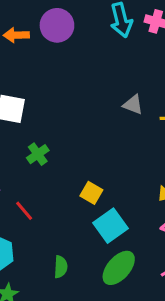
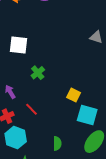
cyan square: (110, 226) -> (87, 115), turned -35

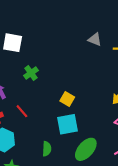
cyan square: (87, 115) -> (68, 124), moved, turned -30

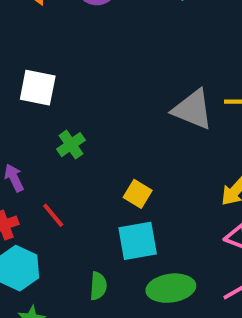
gray triangle: (95, 39) -> (193, 109), moved, size x1.6
green ellipse: (86, 149) -> (171, 288), turned 40

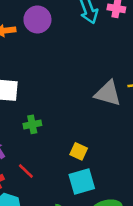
green cross: (71, 145) -> (32, 124), turned 30

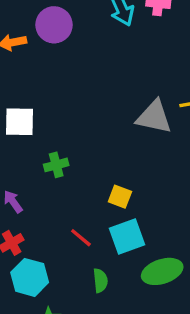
red line: (26, 171) -> (81, 238), moved

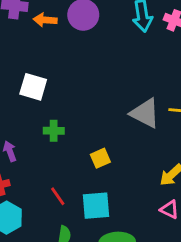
yellow square: (120, 197) -> (100, 158), moved, turned 30

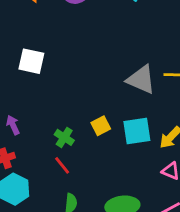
green cross: (54, 131) -> (64, 137), moved, turned 36
cyan square: (96, 206) -> (137, 131), moved

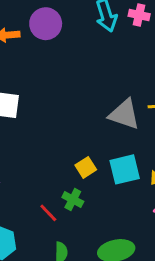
green cross: (64, 137) -> (73, 199), moved

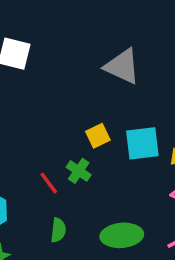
gray triangle: (124, 114) -> (122, 66), moved

